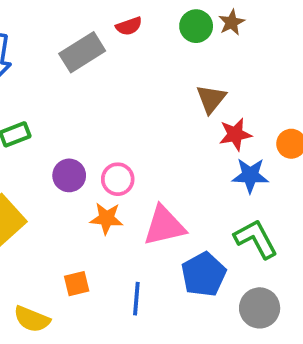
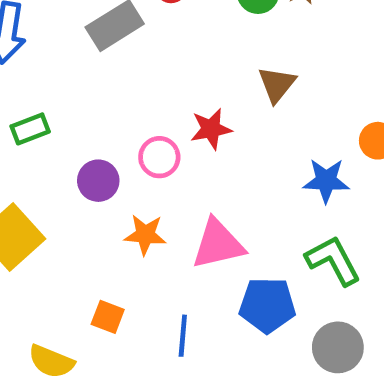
red star: (235, 134) -> (211, 129), moved
pink circle: (118, 179) -> (159, 157), moved
blue pentagon: (204, 274) -> (267, 305), turned 30
orange square: (77, 284) -> (108, 317), turned 35

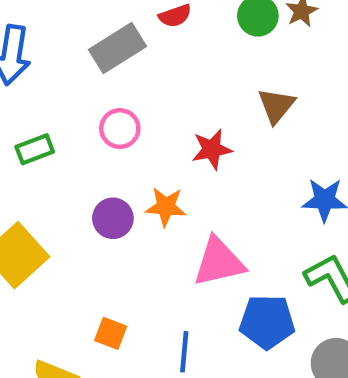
pink circle: (159, 157) -> (120, 129), moved
purple circle: (98, 181) -> (113, 218), moved
orange star: (145, 235) -> (166, 207), moved

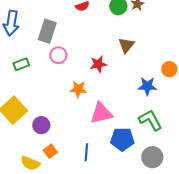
gray rectangle: (118, 48) -> (47, 31), moved, turned -40
purple circle: (113, 218) -> (41, 125), moved
orange square: (111, 333) -> (50, 151), moved, turned 32

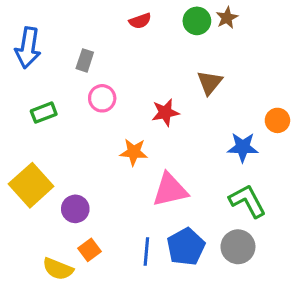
gray rectangle: (47, 31) -> (85, 60), size x0.6
blue pentagon: (122, 139) -> (186, 247), moved, turned -30
gray circle: (152, 157) -> (238, 247), moved

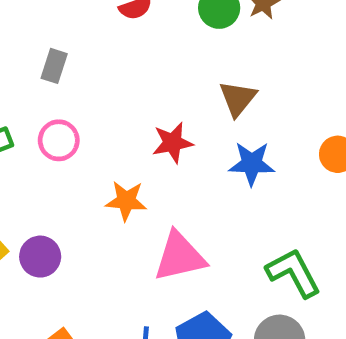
pink circle: (102, 98) -> (59, 140), moved
blue star: (243, 147) -> (252, 164), moved
purple circle: (75, 209) -> (40, 257), moved

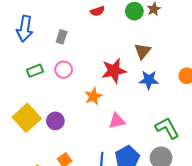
red star: (173, 143) -> (114, 71), size x1.4
orange star: (126, 201) -> (93, 96), turned -30
pink triangle: (180, 257) -> (117, 121), size x0.7

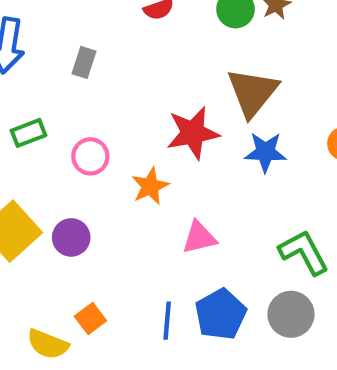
brown triangle: (143, 51) -> (253, 92), size x1.5
pink circle: (64, 70) -> (90, 156), moved

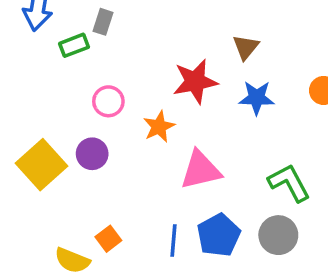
brown triangle: (253, 92) -> (246, 47), size x0.6
green rectangle: (28, 133) -> (74, 45), moved
purple circle: (71, 237) -> (92, 154), moved
pink triangle: (199, 237) -> (201, 170), size x1.4

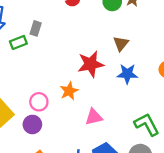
pink circle: (108, 101) -> (39, 102), moved
purple circle: (92, 154) -> (32, 124), moved
pink triangle: (201, 170) -> (94, 117), size x0.7

